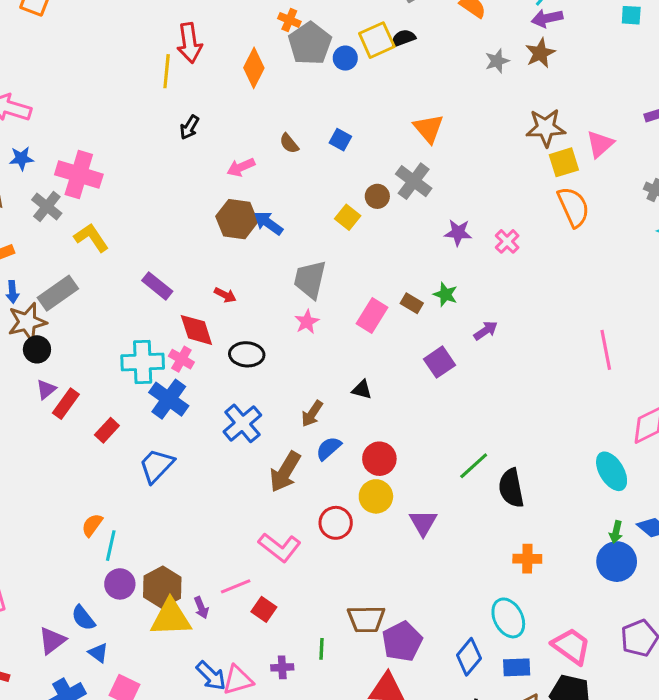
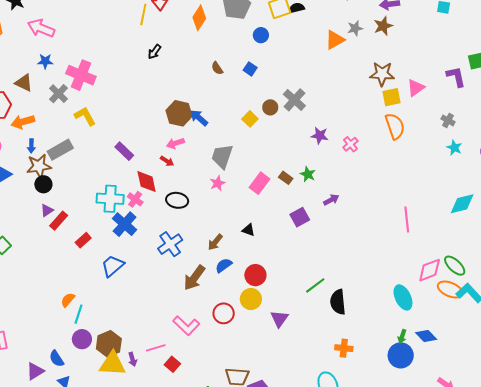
blue circle: (345, 58) -> (261, 35), moved
orange triangle: (429, 128) -> (335, 40), moved, turned 35
pink arrow: (241, 167) -> (175, 143), moved

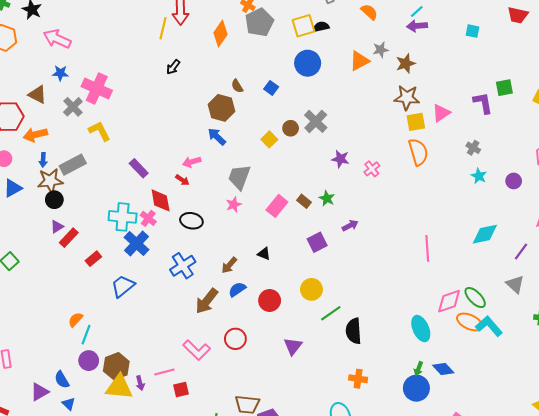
brown star: (383, 26) -> (406, 63), moved
blue circle: (261, 35) -> (308, 63), moved, size x1.6
brown hexagon: (179, 113) -> (222, 108), moved
yellow circle: (251, 299) -> (311, 289), moved
red square: (172, 364) -> (181, 389), turned 35

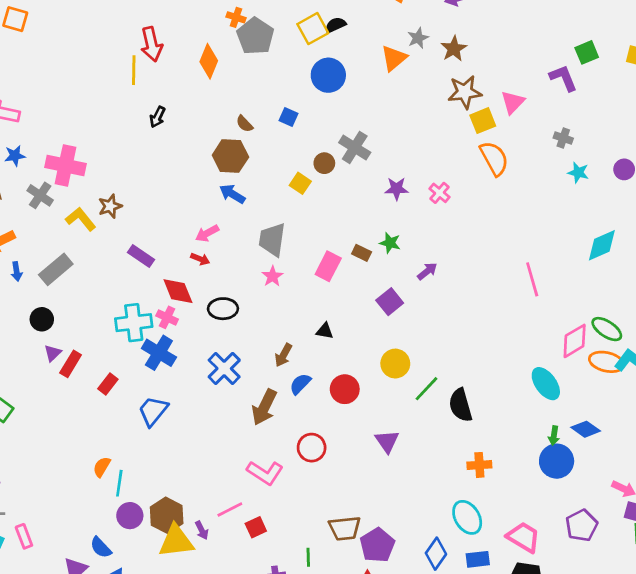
brown star: (50, 181) -> (110, 206), moved, size x0.7

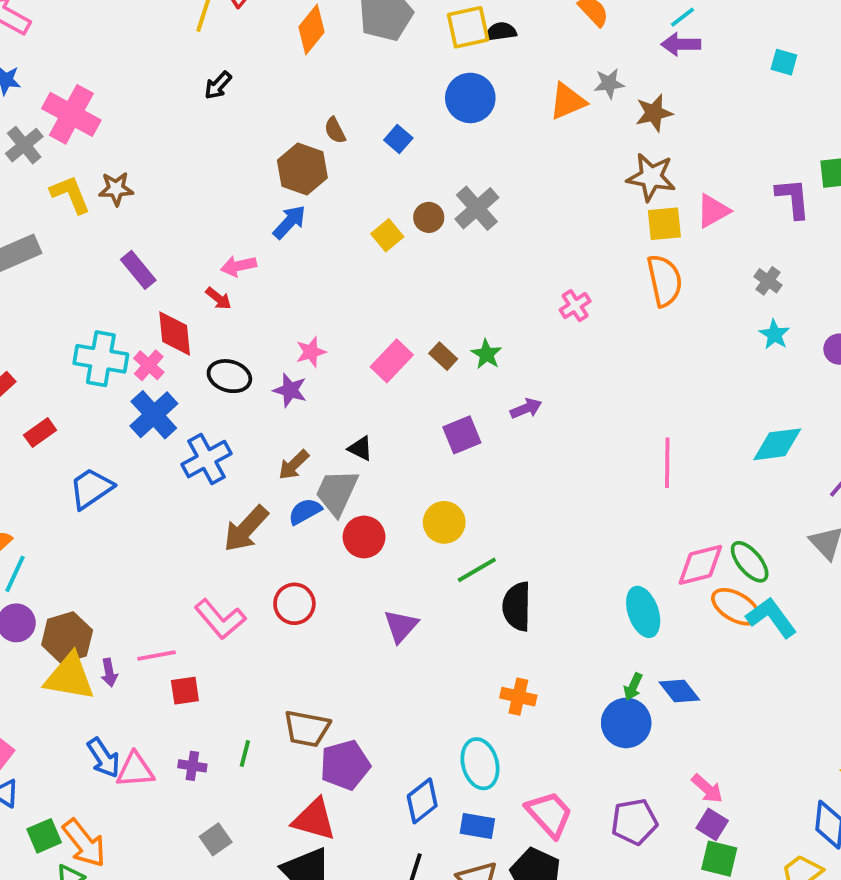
purple star: (397, 189) -> (290, 390), moved
blue arrow: (232, 194) -> (289, 222), turned 85
gray trapezoid: (272, 240) -> (337, 492), moved
blue cross: (159, 353) -> (154, 415), moved

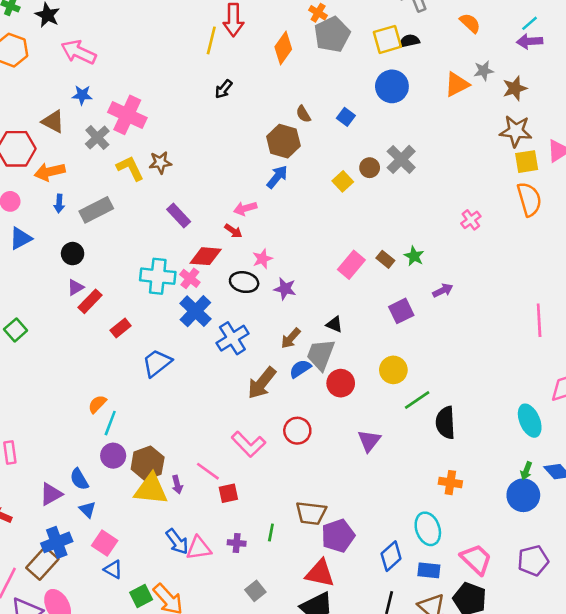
red diamond: (175, 334) -> (206, 256), turned -76
pink star: (311, 352) -> (262, 259), moved
pink line: (156, 656) -> (208, 471), turned 50

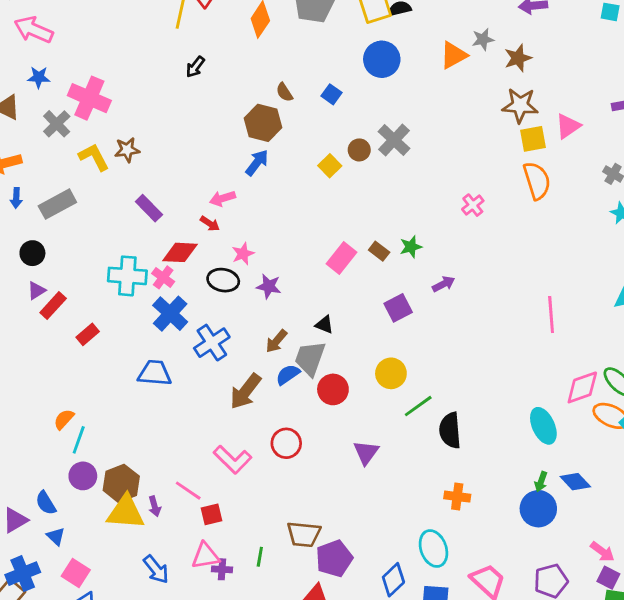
green star: (414, 256) -> (411, 247), turned 30
blue trapezoid: (157, 363) -> (155, 373), moved, turned 44
pink triangle: (199, 548) -> (205, 556), moved

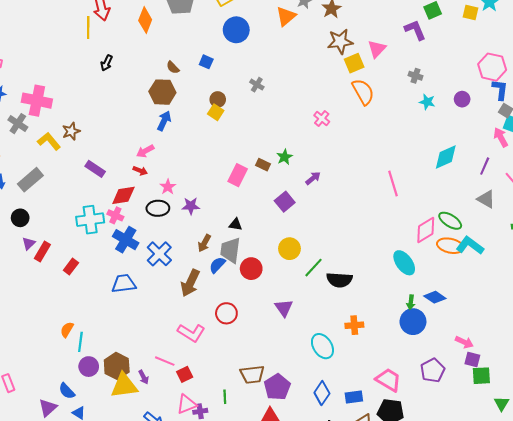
gray cross: (394, 140) -> (257, 85), size x0.6
brown circle: (359, 150) -> (218, 99), moved
black semicircle: (450, 430) -> (339, 280), turned -70
cyan ellipse: (433, 549) -> (322, 346), moved

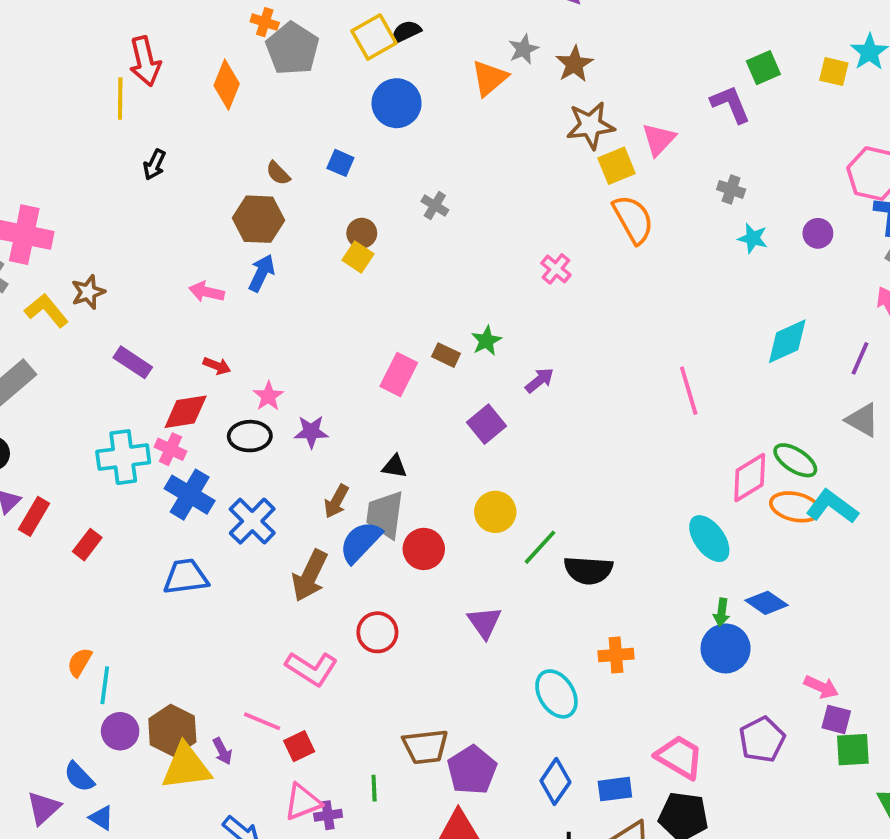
pink arrow: (145, 151) -> (206, 292), moved, turned 42
blue semicircle: (217, 265) -> (360, 542), size x1.4

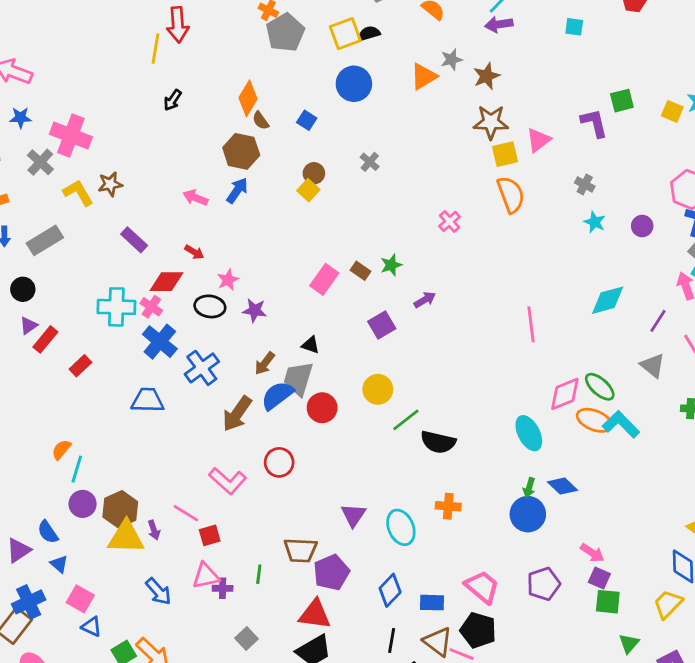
orange diamond: (227, 85) -> (248, 98), moved
purple triangle: (484, 622) -> (353, 515), moved

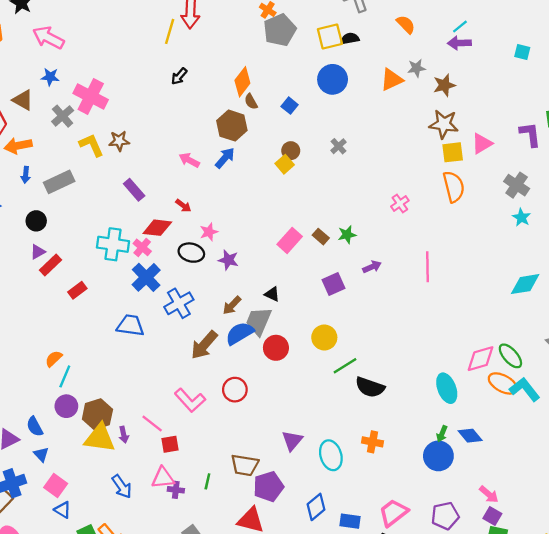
gray cross: (585, 184) -> (517, 185), size x1.5
pink line: (531, 324) -> (428, 267), moved
pink trapezoid: (482, 587) -> (393, 513), turned -84

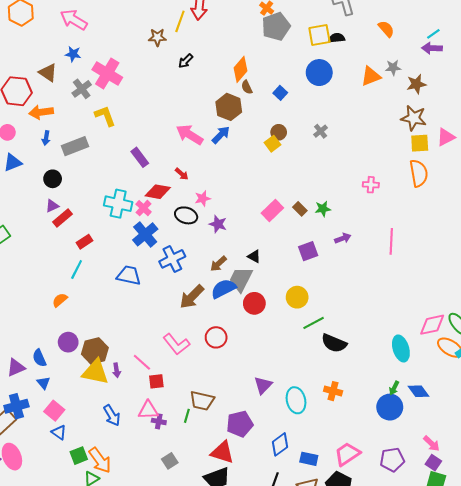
brown star: (119, 141) -> (157, 37), moved
pink arrow: (189, 160) -> (190, 135), size x1.5
pink cross: (400, 204) -> (371, 185), turned 35
cyan line: (65, 376) -> (77, 270), moved
brown trapezoid: (245, 465) -> (202, 401), moved

